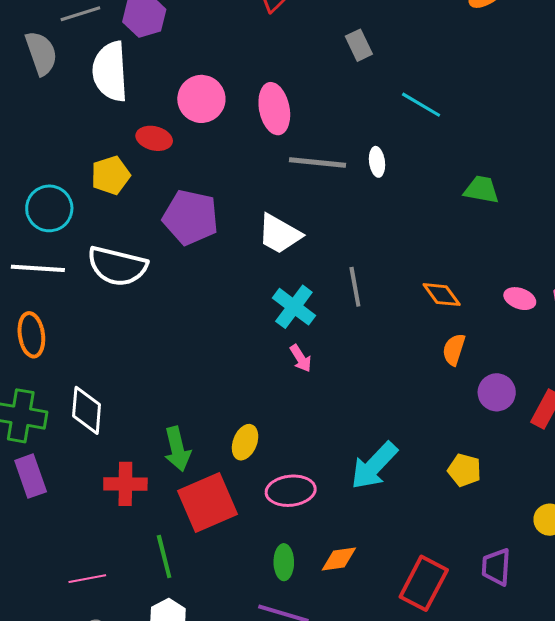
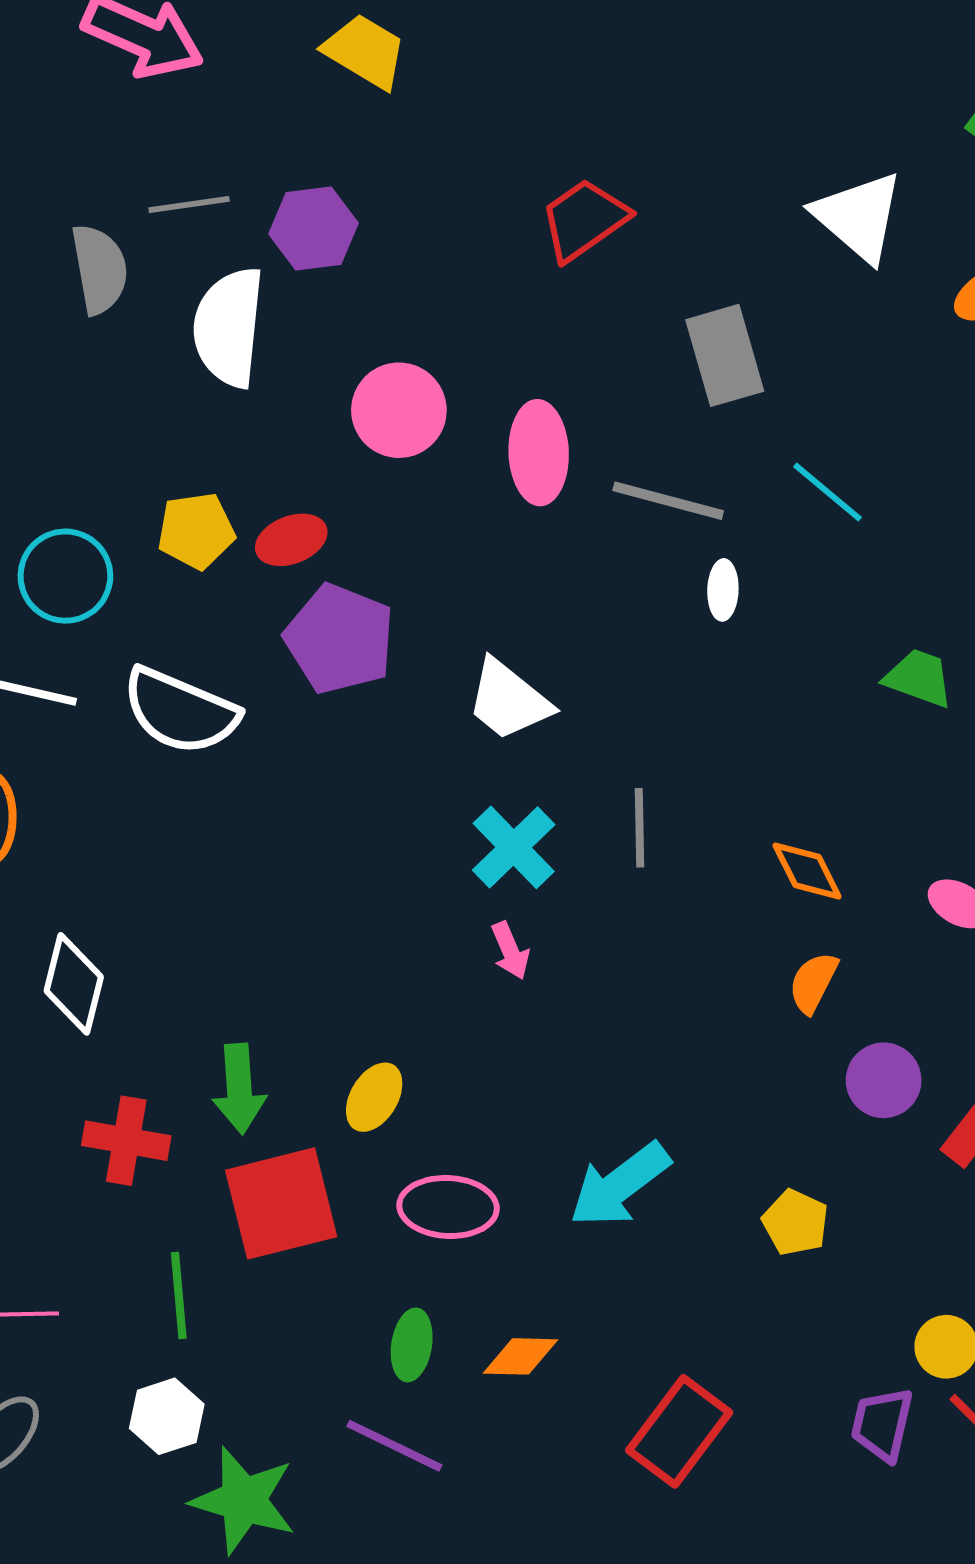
gray rectangle: (359, 45) -> (725, 355), size x1.6
red ellipse: (154, 138) -> (291, 540), moved, turned -44
gray line: (318, 162) -> (668, 501), moved
purple trapezoid: (496, 567) -> (882, 1424), moved

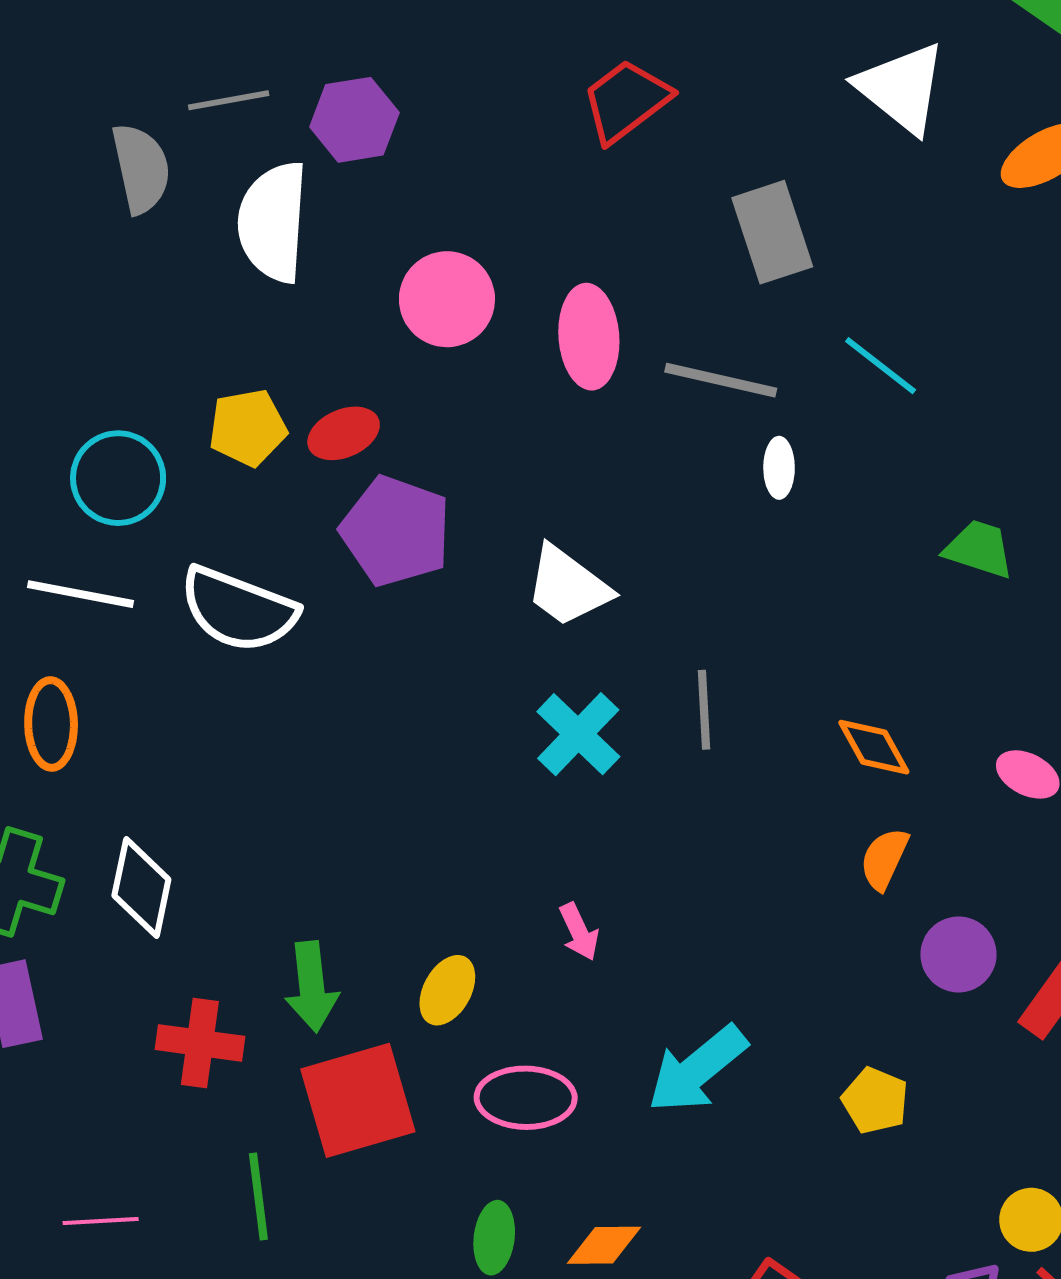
pink arrow: (510, 951) -> (579, 932), moved

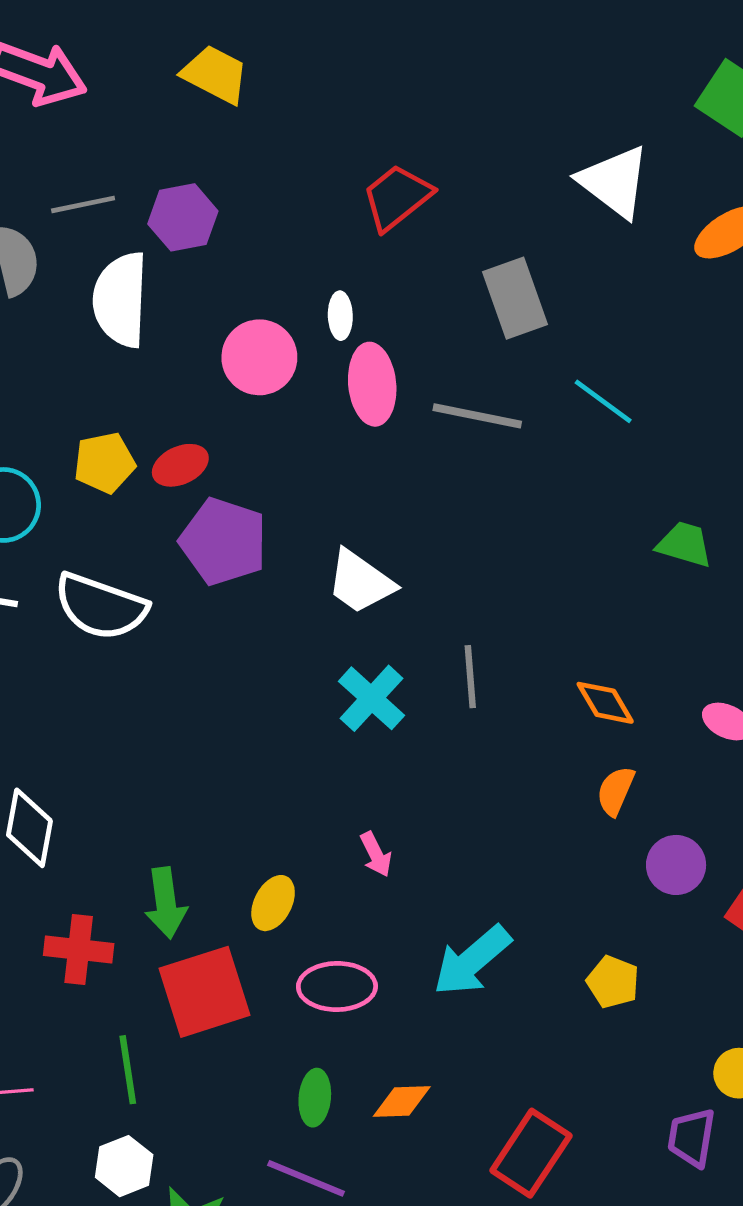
white ellipse: (779, 468) -> (340, 316), moved

